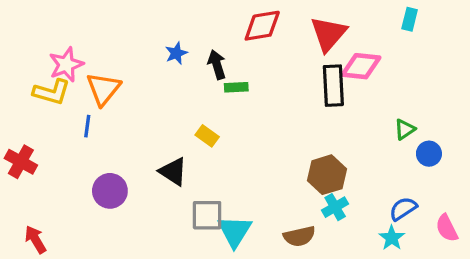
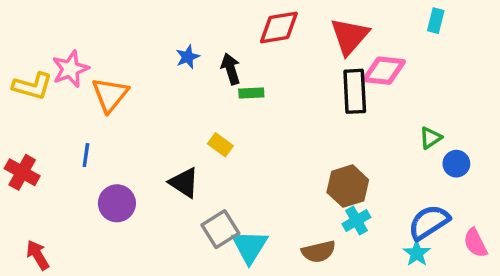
yellow L-shape: (52, 92) -> (32, 86), moved
blue line: (87, 126) -> (86, 155), moved
blue semicircle: (403, 209) -> (429, 222), size x1.4
gray square: (207, 215) -> (220, 229), turned -32

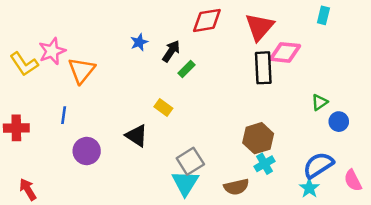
black arrow: (231, 69) -> (171, 51), turned 50
yellow L-shape: (32, 86) -> (24, 64), turned 40
green rectangle: (251, 93) -> (186, 69), turned -42
red cross: (22, 172) -> (16, 128), turned -30
gray square: (220, 229) -> (190, 161), moved

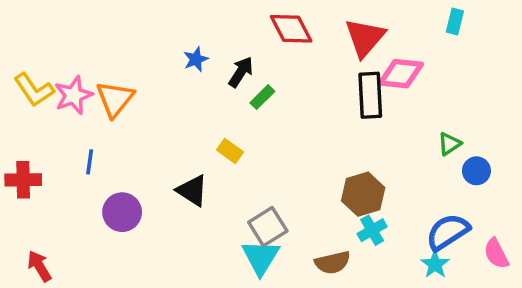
red diamond: (207, 20) -> (291, 29), turned 72
pink star: (52, 51) -> (74, 95), moved

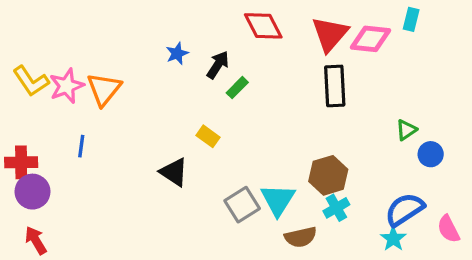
pink diamond: (401, 74) -> (371, 39), moved
purple circle: (122, 212) -> (33, 192), moved
cyan triangle: (261, 257) -> (278, 200), moved

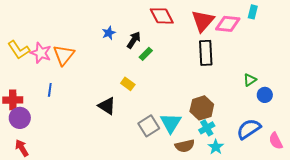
pink star: (67, 86) -> (41, 53), turned -30
cyan star: (393, 239) -> (216, 147), moved

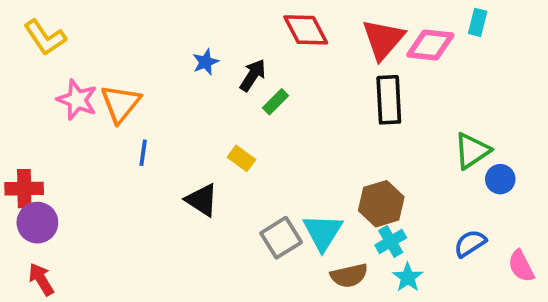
yellow L-shape: (19, 50) -> (45, 37), moved
green triangle: (250, 80) -> (472, 151), size x1.5
blue line: (50, 90) -> (143, 153), moved
blue semicircle: (249, 129) -> (470, 243), size x0.7

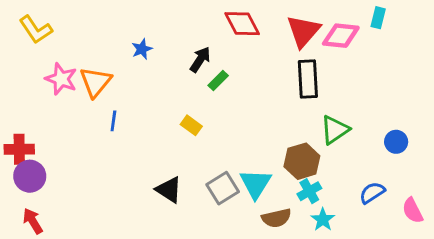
blue star: (206, 62) -> (142, 49), moved
green triangle: (472, 151) -> (335, 130), moved
black triangle: (202, 200) -> (169, 190), moved

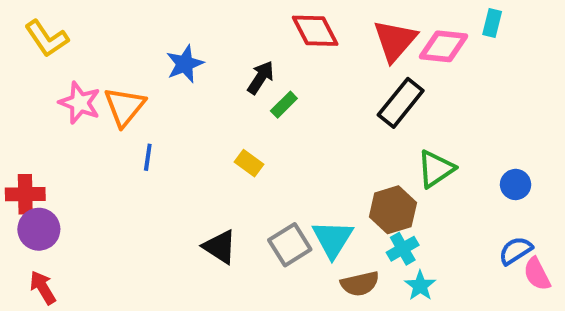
blue star: (142, 49) -> (185, 64), size x1.4
black rectangle: (308, 79) -> (401, 103), turned 42
blue semicircle: (372, 193) -> (516, 251), moved

